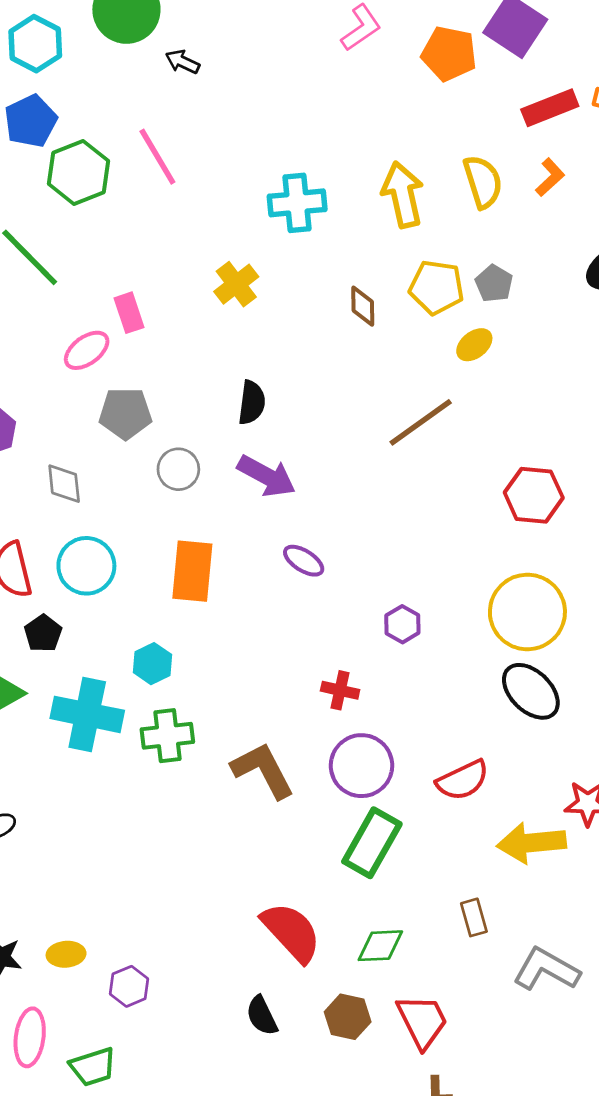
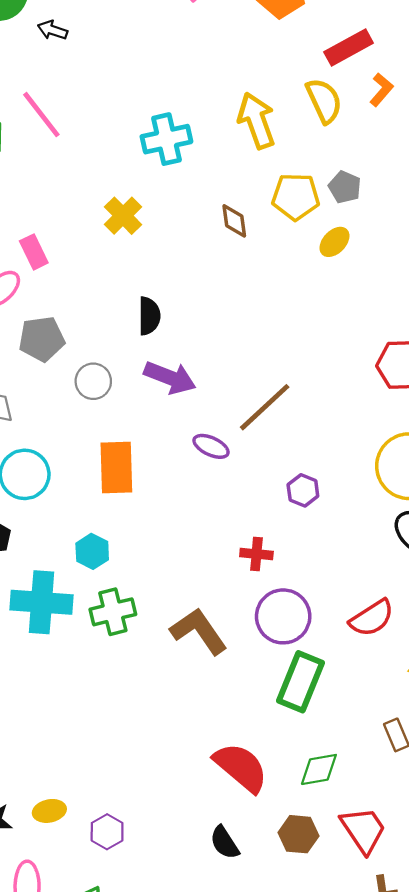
red rectangle: (550, 108) -> (349, 48), moved
brown line: (421, 422) -> (265, 407), moved

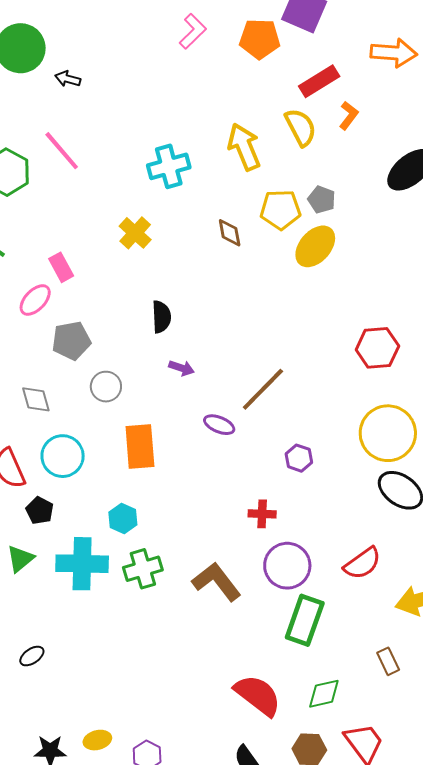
yellow ellipse: (334, 242) -> (315, 246), size x1.6
purple arrow: (170, 378) -> (181, 368), size x0.6
gray circle: (93, 381) -> (106, 387), moved

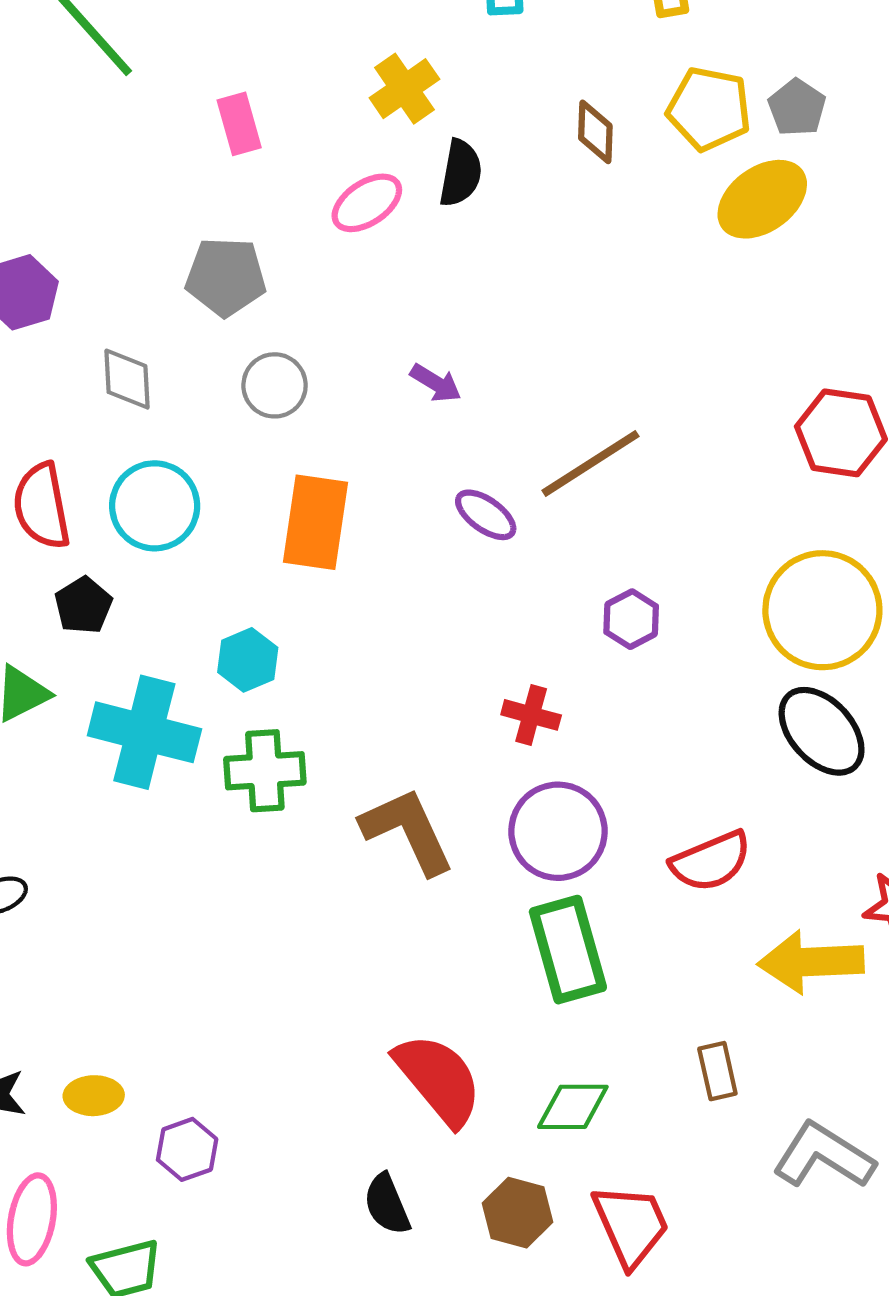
pink ellipse: (35, 300) -> (367, 203), moved
black semicircle: (161, 317) -> (461, 173), moved
green rectangle: (305, 620) -> (568, 950), turned -48

